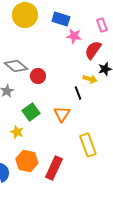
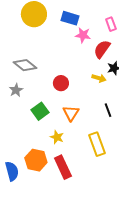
red circle: (38, 76) -> (61, 83), moved
black line: (78, 93) -> (108, 110), moved
yellow star: (17, 132) -> (57, 137), moved
red rectangle: (54, 168) -> (63, 167), turned -50

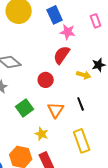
blue rectangle: (70, 18) -> (55, 15), turned 48
red semicircle: (102, 49) -> (62, 55), moved
black line: (108, 110) -> (81, 104), moved

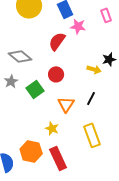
red semicircle: (62, 55) -> (57, 41), moved
black line: (81, 104) -> (91, 98), turned 48
green square: (25, 108) -> (35, 89), moved

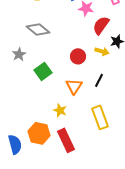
red semicircle: (57, 41) -> (101, 25), moved
gray diamond: (20, 56) -> (38, 29), moved
red circle: (56, 74) -> (78, 56), moved
gray star: (11, 81) -> (19, 54), moved

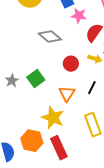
gray diamond: (38, 29) -> (50, 37), moved
gray star: (19, 54) -> (12, 81), moved
yellow star: (60, 110) -> (53, 118), size x1.6

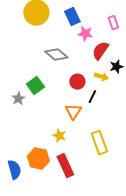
green square: (36, 79) -> (35, 86), moved
black line: (92, 88) -> (92, 97), moved
yellow star: (53, 118) -> (59, 136), size x0.6

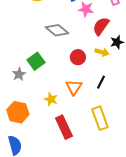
black line: (92, 97) -> (101, 82), moved
yellow star: (59, 136) -> (51, 99), moved
orange hexagon: (38, 159) -> (18, 112), moved
red rectangle: (65, 166) -> (64, 127), moved

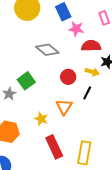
red semicircle: (101, 26) -> (91, 46), turned 54
black line: (101, 82) -> (87, 93), moved
yellow rectangle: (100, 118) -> (84, 153), moved, turned 30

